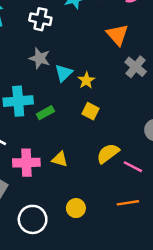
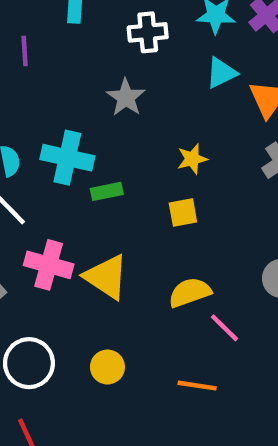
white cross: (40, 19) -> (148, 32), turned -35
cyan triangle: (64, 73) -> (221, 73), moved
yellow square: (90, 111) -> (183, 213), turned 35
yellow triangle: (60, 159) -> (106, 277), size x1.6

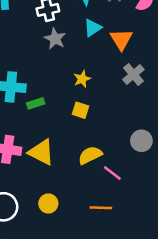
gray star: (126, 97) -> (55, 39), moved
yellow square: (183, 213) -> (81, 110), turned 35

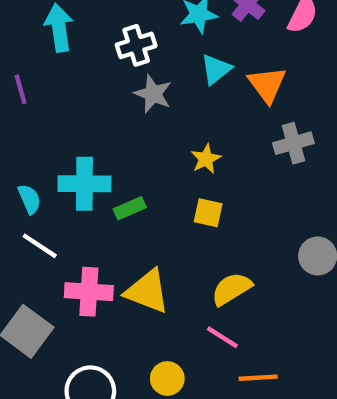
gray cross: (133, 74) -> (293, 143), turned 30
pink line: (112, 173) -> (222, 337), moved

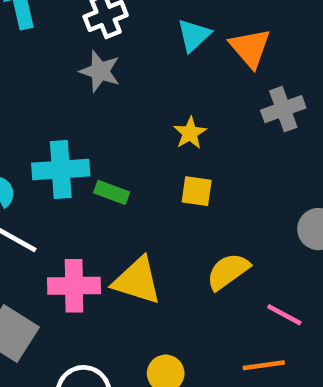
gray star: (153, 94) -> (100, 71), moved
green rectangle: (130, 208) -> (112, 192), turned 48
pink line: (222, 337) -> (284, 315), moved

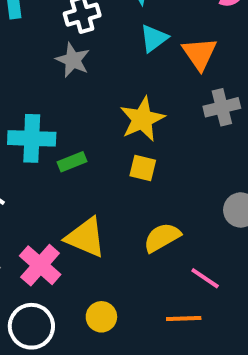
yellow star: (190, 133) -> (142, 119), size x1.6
green rectangle: (112, 192) -> (72, 162), turned -48
pink cross: (74, 286) -> (40, 265), moved, turned 36

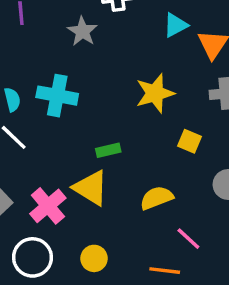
gray star: (73, 60) -> (82, 31), moved
green rectangle: (72, 162) -> (108, 150), moved
yellow square: (143, 168) -> (190, 141), moved

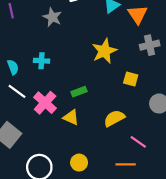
cyan cross: (57, 96) -> (42, 61), size x0.6
yellow triangle: (91, 188) -> (71, 117), size x0.7
pink cross: (48, 206) -> (45, 103), moved

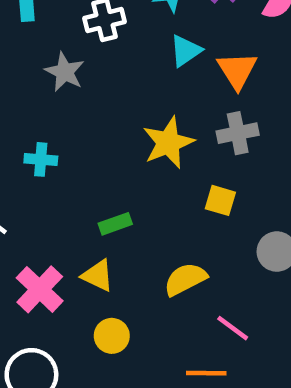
gray cross: (150, 45) -> (238, 133), moved
pink cross: (45, 103) -> (40, 289), moved
yellow circle: (79, 163) -> (112, 336), moved

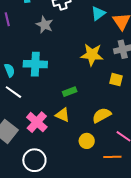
yellow star: (168, 143) -> (92, 55), turned 30
cyan cross: (41, 159) -> (35, 64), size x1.6
yellow circle: (112, 336) -> (87, 141), moved

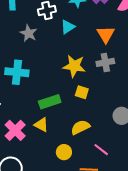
cyan triangle: (98, 13) -> (68, 27), moved
yellow square: (116, 80) -> (82, 92), moved
green rectangle: (70, 92) -> (50, 102), size x1.5

